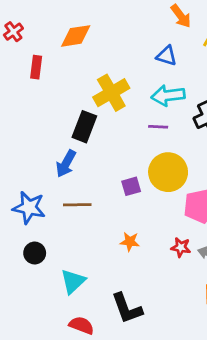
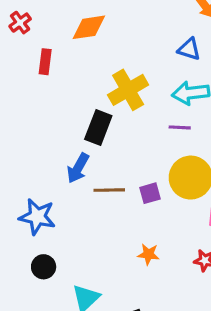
brown line: (77, 205) -> (109, 190), moved

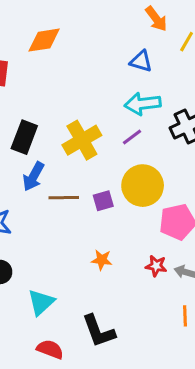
yellow cross: (128, 90) -> (82, 140), moved
black rectangle: (98, 127) -> (24, 137), moved
purple line: (180, 127) -> (132, 137), turned -40

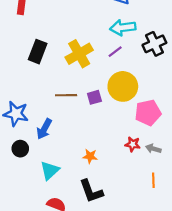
blue arrow: (33, 176) -> (44, 129), moved
orange star: (102, 260) -> (90, 156), moved

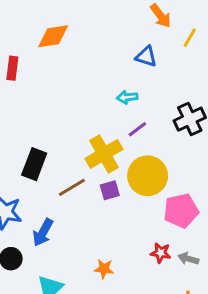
cyan arrow: (123, 28) -> (127, 97), moved, size x0.6
black rectangle: (38, 52) -> (34, 164), moved
yellow cross: (79, 54) -> (104, 154), moved
brown line: (66, 95) -> (72, 187), turned -30

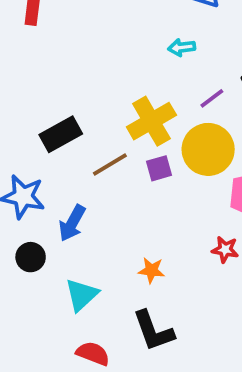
purple line: (137, 129) -> (212, 98), moved
black rectangle: (34, 164) -> (61, 134), turned 40

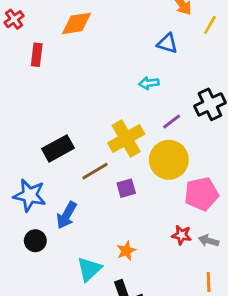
purple square: (159, 168) -> (126, 188), moved
orange star: (151, 270) -> (126, 251), turned -30
cyan triangle: (82, 295) -> (89, 269), moved

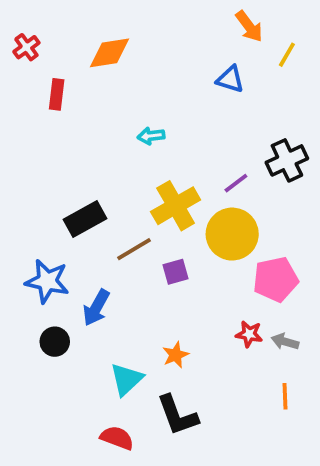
cyan arrow: (149, 83) -> (151, 136), moved

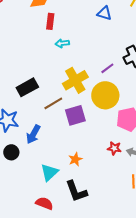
red rectangle: (57, 94) -> (50, 21), moved
purple square: (176, 272) -> (75, 115), size x1.5

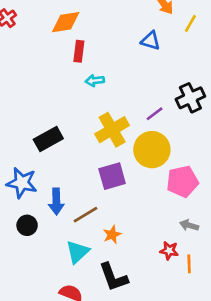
brown line: (53, 103) -> (85, 215), moved
blue arrow: (33, 134) -> (56, 201), turned -30
red star: (114, 148) -> (169, 251), moved

